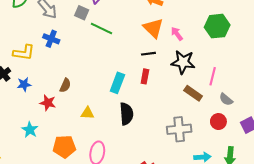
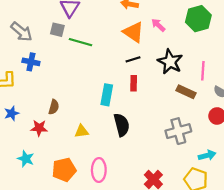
pink arrow: (177, 34) -> (158, 25), moved
black star: (183, 62) -> (170, 62), turned 30

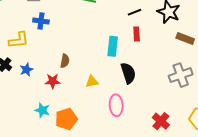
orange pentagon: (64, 170) -> (66, 119), moved
pink ellipse: (99, 170) -> (116, 105), moved

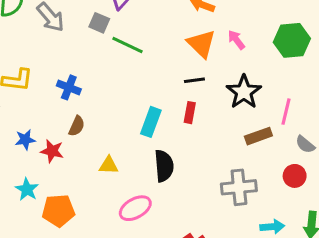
blue cross: (41, 21) -> (69, 87), moved
brown rectangle: (185, 38) -> (258, 136), turned -54
blue star: (26, 70) -> (25, 140), moved
pink ellipse: (116, 105) -> (135, 208), turned 50

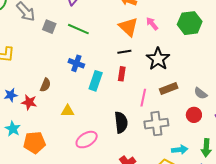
gray square: (99, 23) -> (49, 27), moved
blue cross: (69, 87) -> (76, 63), moved
pink line: (286, 112) -> (143, 98), moved
black semicircle: (164, 166) -> (121, 122), moved

